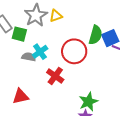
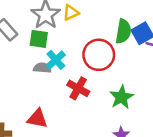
green square: (19, 34) -> (39, 39), moved
red triangle: (21, 96) -> (37, 119), turned 30
green star: (88, 102) -> (121, 97), moved

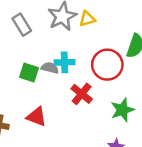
green square: (39, 39) -> (29, 72), moved
cyan cross: (56, 60) -> (65, 62), turned 30

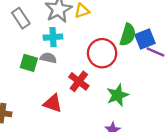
cyan cross: (65, 62) -> (53, 37), moved
red triangle: (37, 117) -> (53, 103), moved

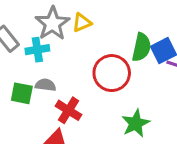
cyan cross: (53, 37) -> (37, 50), moved
red cross: (79, 81) -> (68, 110), moved

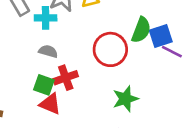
green square: (22, 93) -> (44, 85), moved
red cross: (68, 110) -> (66, 78), turned 30

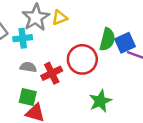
red cross: (66, 78) -> (52, 73), moved

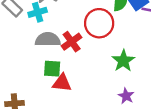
gray semicircle: (28, 67) -> (48, 40), size x1.5

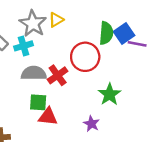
purple star: (126, 96) -> (91, 124), moved

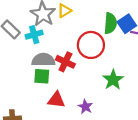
red cross: (58, 75) -> (65, 62), turned -30
green square: (38, 102) -> (42, 76), moved
purple star: (91, 124) -> (85, 107), moved

